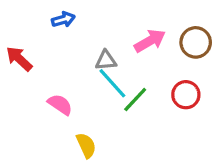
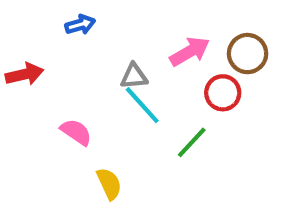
red arrow: (19, 59) -> (24, 74), turned 124
red circle: (186, 95) -> (223, 93), moved
green line: (135, 100) -> (192, 142), moved

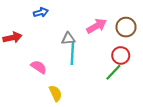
red circle: (223, 93) -> (121, 55), moved
cyan line: (142, 105) -> (72, 53), turned 45
green line: (192, 142) -> (113, 72), moved

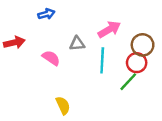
brown circle: (126, 27) -> (143, 45), moved
cyan line: (72, 53) -> (102, 60), moved
pink semicircle: (39, 67) -> (51, 58), moved

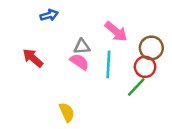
pink arrow: (109, 29) -> (116, 32), turned 70
red arrow: (14, 43) -> (33, 58), moved, turned -126
pink semicircle: (51, 58) -> (79, 62), moved

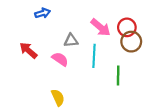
pink semicircle: (79, 62) -> (60, 59), moved
red circle: (145, 67) -> (127, 27), moved
green line: (136, 87) -> (118, 76), turned -42

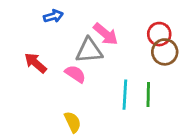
pink arrow: (101, 27) -> (106, 34), moved
gray triangle: (71, 41) -> (89, 51), size x1.5
cyan line: (94, 56) -> (125, 95), moved

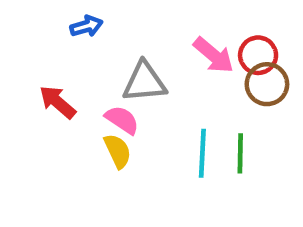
pink arrow: (106, 34) -> (213, 55), moved
yellow semicircle: (73, 122) -> (118, 151), moved

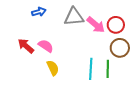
gray triangle: (144, 82) -> (74, 17), moved
brown circle: (267, 84) -> (120, 48), moved
pink semicircle: (122, 120) -> (46, 46), moved

